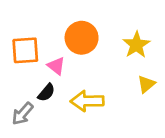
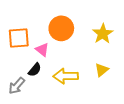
yellow triangle: (146, 84) -> (102, 70), moved

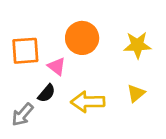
yellow star: (103, 34) -> (137, 45), turned 30

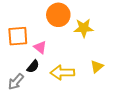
orange circle: (82, 38) -> (58, 15), moved
yellow star: (137, 45) -> (84, 28), moved

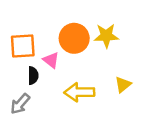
orange circle: (58, 15) -> (74, 38), moved
black semicircle: (33, 66) -> (33, 76), moved, turned -40

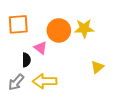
orange square: (23, 46) -> (18, 24), moved
yellow arrow: (79, 92) -> (45, 81), moved

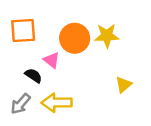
black semicircle: (26, 60) -> (33, 76), turned -56

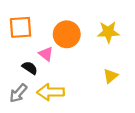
yellow star: (107, 36) -> (108, 32), moved

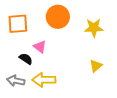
orange circle: (67, 34) -> (58, 17), moved
gray arrow: (18, 93) -> (16, 81), turned 60

